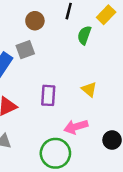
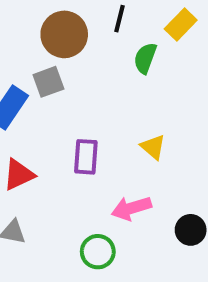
brown circle: (35, 21) -> (64, 34), size x1.5
green circle: (55, 153) -> (98, 252), size x0.7

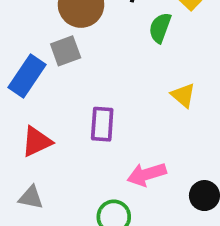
yellow triangle: (153, 147) -> (183, 95), moved

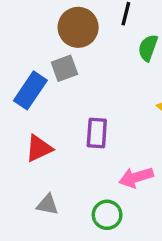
gray triangle: (31, 197) -> (47, 205), moved

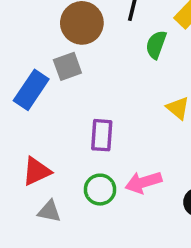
red triangle: (39, 148) -> (37, 171), moved
green circle: (107, 215) -> (100, 190), moved

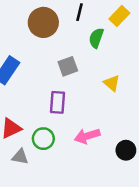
gray square: (67, 66) -> (68, 66), moved
green circle: (100, 190) -> (43, 139), moved

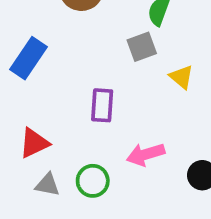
gray square: (68, 66) -> (142, 47), moved
green circle: (43, 139) -> (93, 181), moved

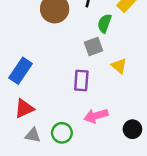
blue rectangle: (28, 58) -> (21, 71), moved
purple rectangle: (102, 105) -> (81, 81), moved

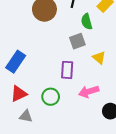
green semicircle: (104, 23) -> (87, 22), turned -35
pink arrow: (96, 116) -> (89, 92), moved
green circle: (62, 133) -> (51, 97), moved

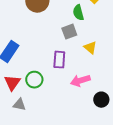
red triangle: (19, 94) -> (12, 83), turned -30
green circle: (51, 97) -> (34, 80), moved

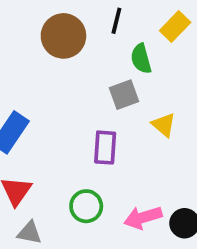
green circle: (34, 80) -> (86, 206), moved
pink arrow: (80, 81) -> (143, 218), moved

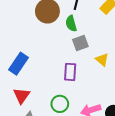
green semicircle: (141, 59) -> (71, 23), moved

